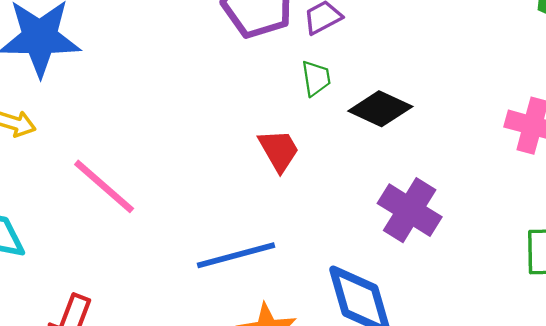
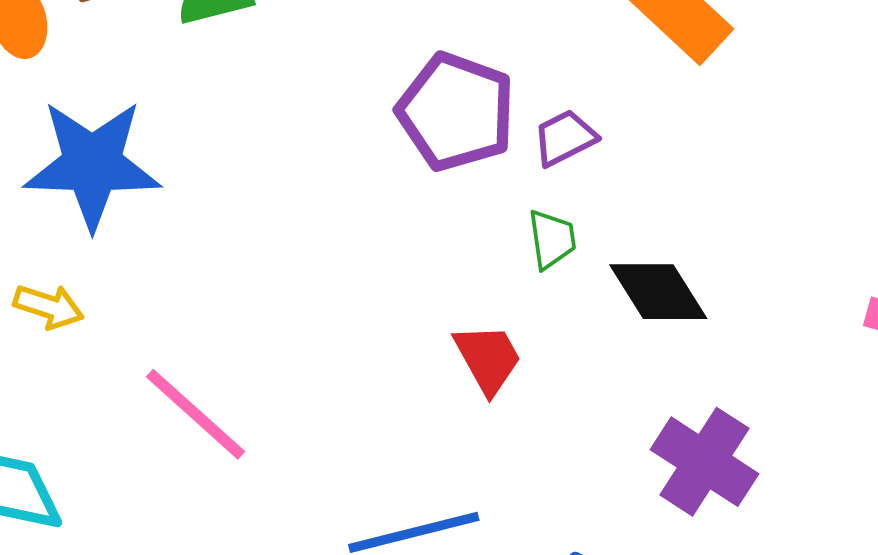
black diamond: (380, 109) -> (658, 292), turned 32

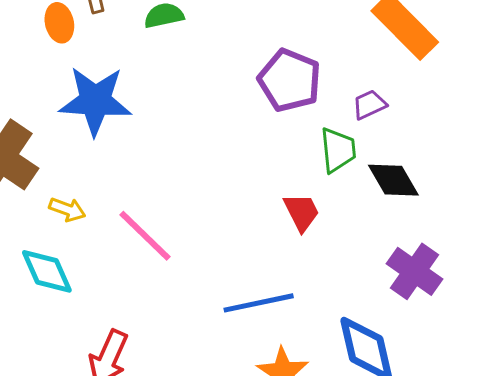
purple trapezoid: (565, 138) -> (369, 105), moved
green trapezoid: (552, 239) -> (338, 150), size x1.4
yellow arrow: (49, 307) -> (67, 209), moved

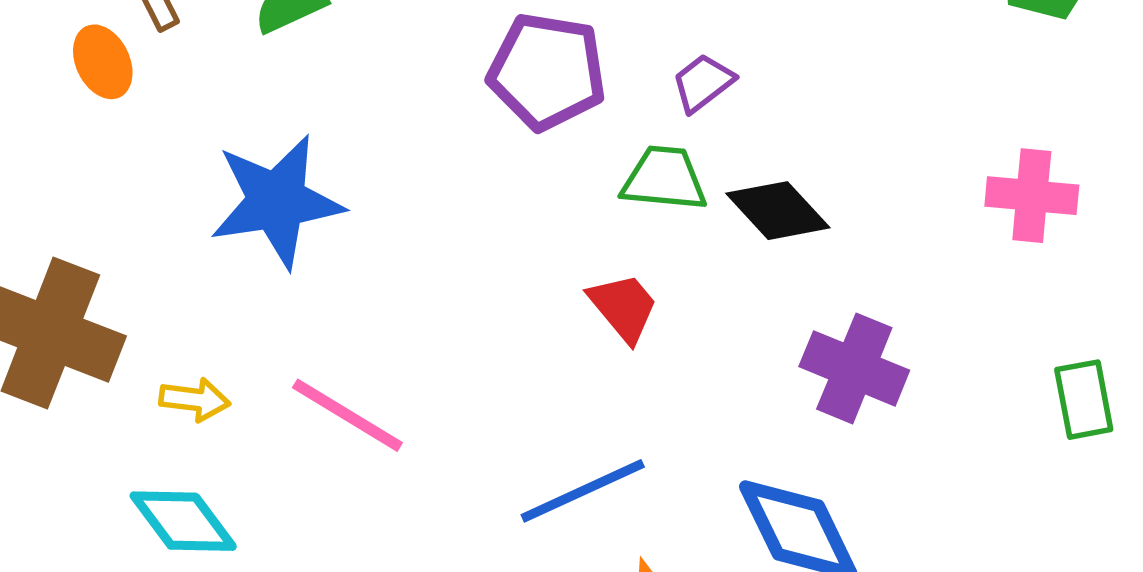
blue star: (95, 101) -> (277, 201), moved
green trapezoid: (338, 150) -> (664, 179), turned -66

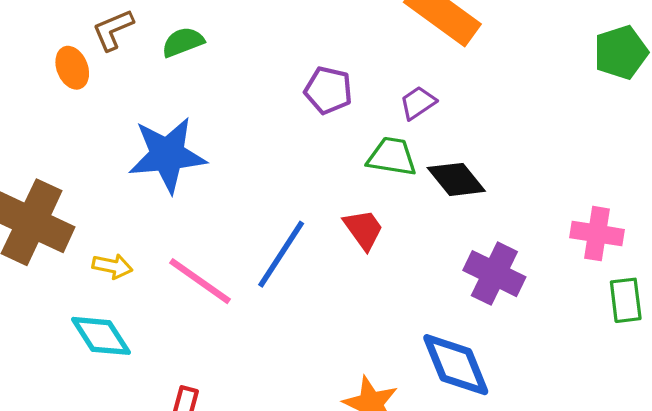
purple pentagon: (547, 71) -> (328, 90), size x0.7
pink cross: (1032, 196) -> (597, 234), moved
blue line: (583, 491) -> (281, 254), moved, turned -36

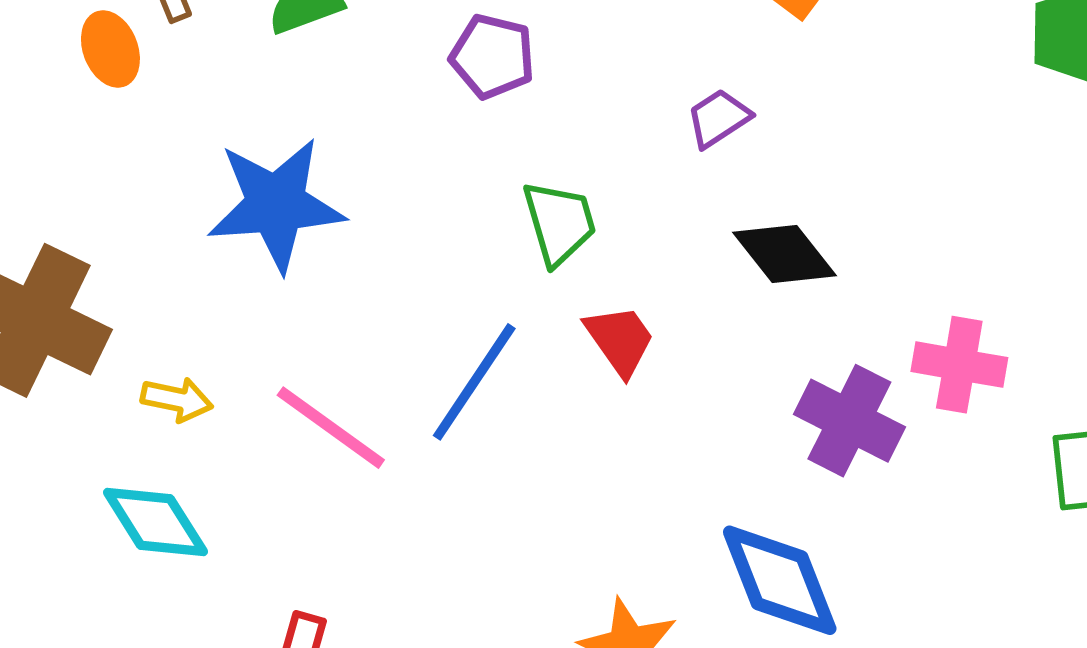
purple pentagon: (328, 90) -> (492, 56), moved
green trapezoid: (392, 157) -> (559, 223), moved, turned 64
pink cross: (597, 234) -> (959, 365), moved

